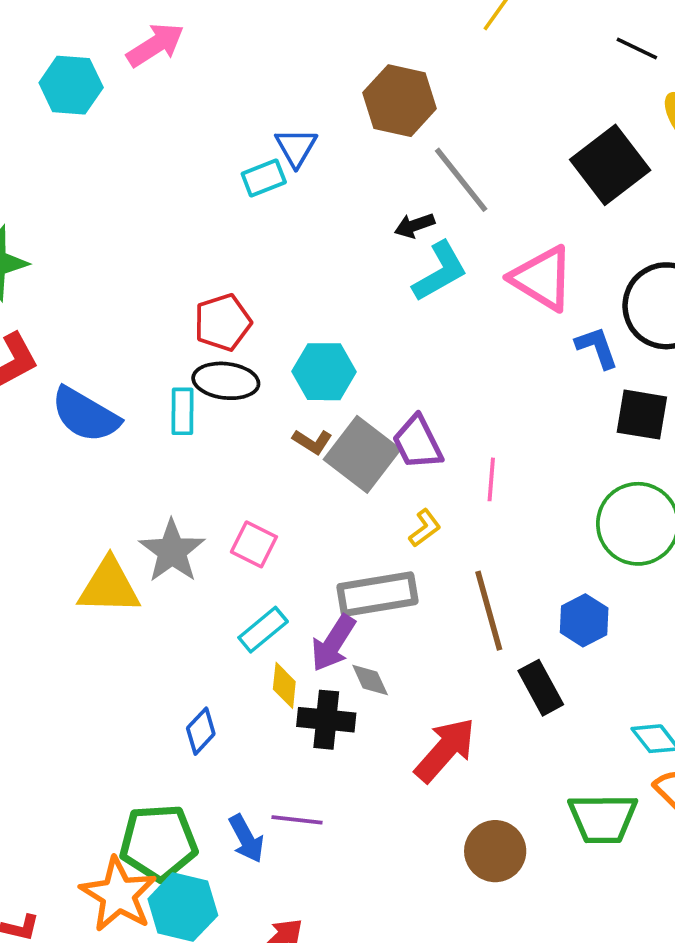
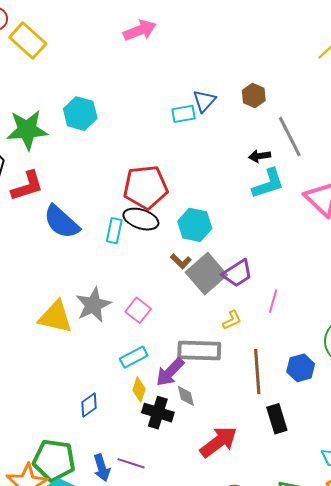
cyan hexagon: (71, 85) -> (80, 114), moved
brown hexagon: (400, 101) -> (254, 96), moved, size x0.6
red pentagon: (223, 322) -> (146, 187), size x1.4
purple trapezoid: (418, 443) -> (237, 273), turned -108
blue hexagon: (584, 620) -> (301, 368), moved

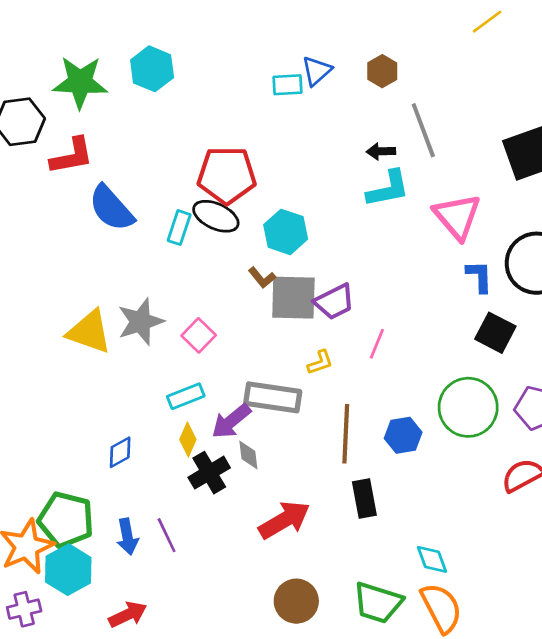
gray square: (206, 274) -> (293, 298), turned 36
black cross: (158, 413) -> (209, 473), turned 36
purple line: (131, 463) -> (167, 535), turned 40

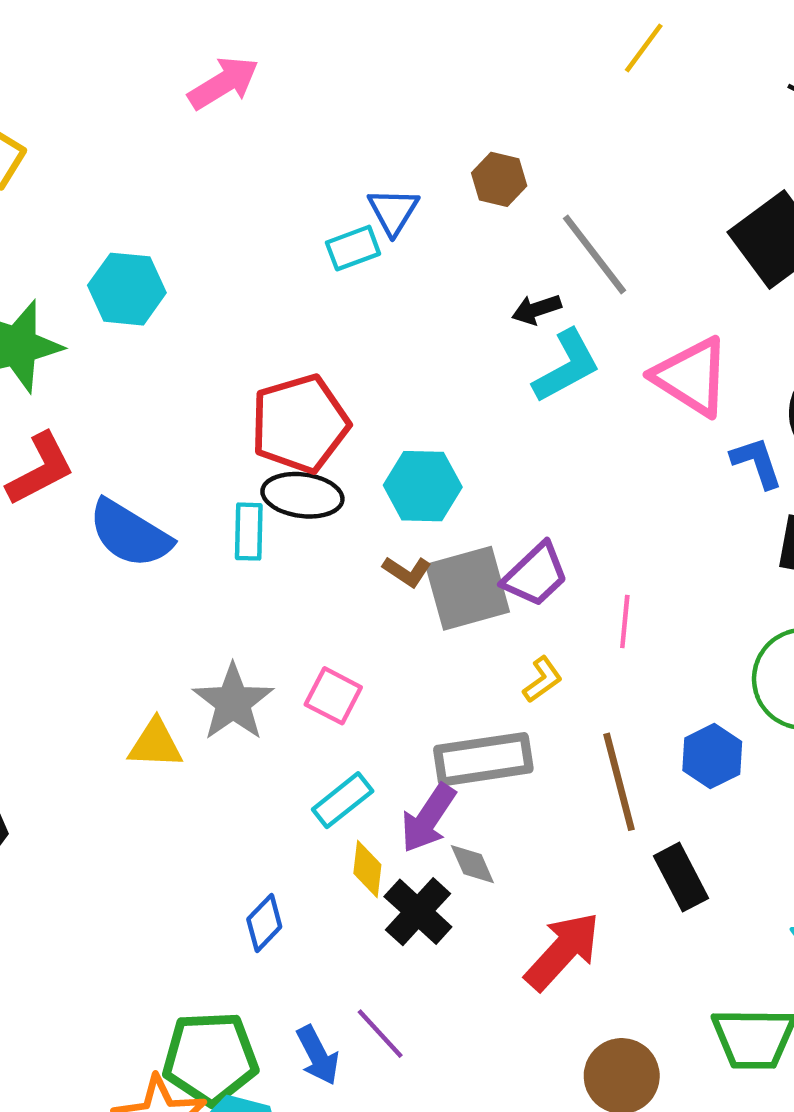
yellow triangle: (89, 332) -> (155, 744), size x0.7

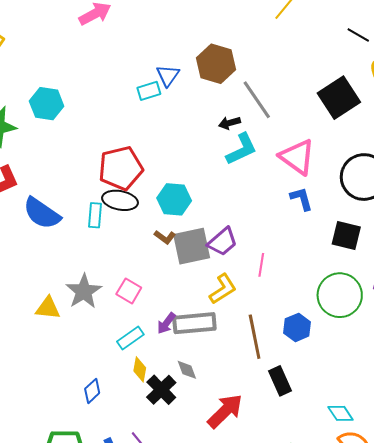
brown hexagon: (499, 179) -> (216, 64), size x1.6
blue L-shape: (757, 462) -> (301, 199), moved
yellow L-shape: (543, 679) -> (223, 289), size x1.5
purple arrow: (428, 818) -> (166, 323), moved, size x0.7

